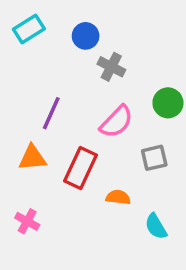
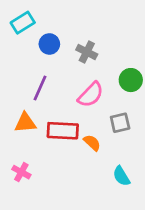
blue circle: (86, 36) -> (49, 44), moved
red rectangle: (80, 168) -> (63, 131), turned 68
orange semicircle: (118, 197) -> (92, 143), moved, turned 36

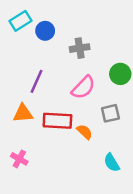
blue circle: (49, 44) -> (45, 31), moved
gray cross: (87, 52) -> (80, 48), turned -36

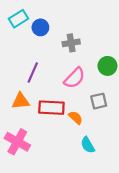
pink cross: (19, 159) -> (17, 142), size x1.6
cyan semicircle: (112, 163) -> (88, 145), moved

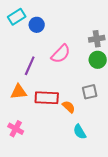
gray cross: (71, 43) -> (97, 39), moved
pink semicircle: (75, 78) -> (61, 54), moved
pink cross: (17, 142) -> (16, 129), size x0.7

